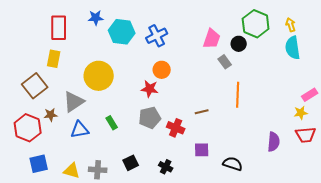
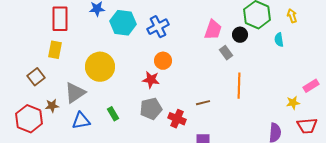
cyan semicircle: (293, 48) -> (279, 40), moved, size x0.6
brown square: (35, 86) -> (36, 77), size x0.7
yellow star: (301, 113) -> (293, 103), moved

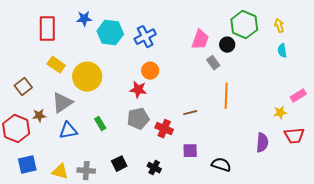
cyan semicircle: (279, 40) -> (282, 51), moved
yellow rectangle: (55, 50) -> (56, 65), moved, turned -66

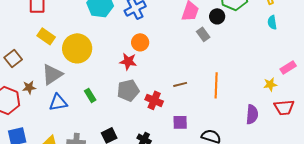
orange line: (226, 96) -> (216, 85), moved

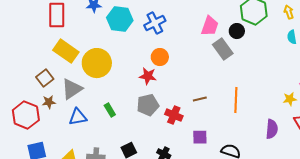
gray rectangle: (203, 34) -> (223, 49), size x1.5
yellow rectangle: (46, 36) -> (66, 51), size x1.4
brown square: (13, 58) -> (45, 78), moved

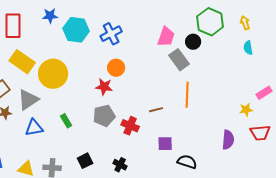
orange line: (236, 100) -> (187, 95), moved
purple square: (200, 137) -> (165, 144), moved

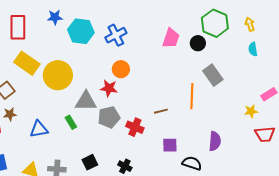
gray rectangle: (179, 60) -> (213, 75), moved
gray triangle: (28, 100) -> (86, 101), moved, turned 35
purple semicircle: (228, 140) -> (215, 141), moved

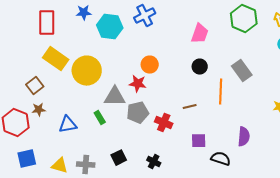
blue cross: (116, 35) -> (145, 16), moved
black circle: (198, 43) -> (200, 67), moved

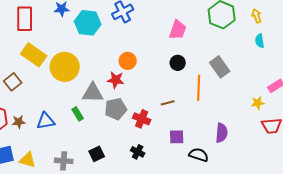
brown star: (39, 110) -> (19, 122), moved
black cross: (154, 162) -> (138, 152), moved
yellow triangle: (60, 166) -> (28, 160), moved

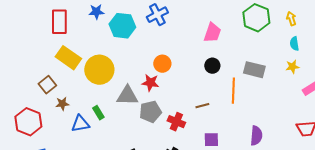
gray rectangle: (220, 67) -> (254, 70), turned -40
yellow star: (258, 103) -> (292, 67), moved
green rectangle: (78, 114) -> (98, 113), moved
brown star: (19, 122) -> (62, 104), moved

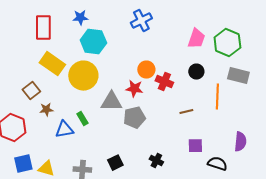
green hexagon: (256, 18) -> (227, 43), moved
cyan hexagon: (122, 26) -> (93, 42), moved
red cross: (176, 122) -> (164, 82), moved

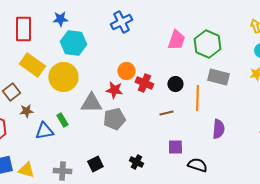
black circle: (196, 72) -> (175, 84), moved
purple semicircle: (240, 142) -> (218, 129), moved

